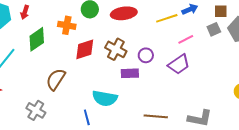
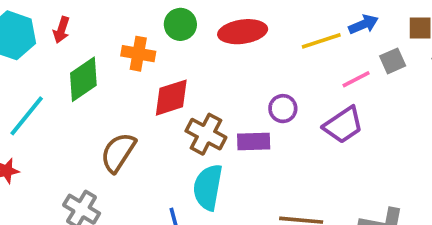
gray square: (214, 29) -> (393, 61), moved
brown cross: (116, 49) -> (206, 134), moved
cyan semicircle: (105, 98) -> (208, 187), turned 90

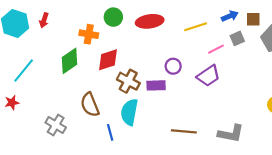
blue arrow: (363, 24) -> (230, 16), moved
green diamond: (83, 79) -> (70, 61), moved
brown semicircle: (118, 152) -> (90, 105), moved, turned -55

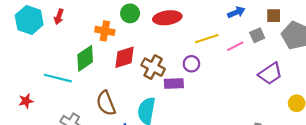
blue arrow: (230, 16) -> (236, 12), moved
yellow line: (196, 27) -> (207, 39), moved
cyan line: (24, 70) -> (58, 78), moved, turned 65
purple trapezoid: (208, 76) -> (270, 74), moved
brown cross: (128, 81) -> (153, 67), moved

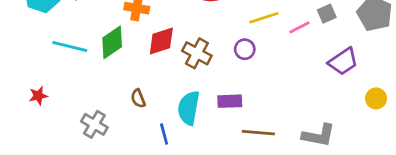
cyan line: (58, 78) -> (70, 46), moved
purple rectangle: (174, 84) -> (230, 101), moved
brown semicircle: (106, 103) -> (138, 98), size x0.6

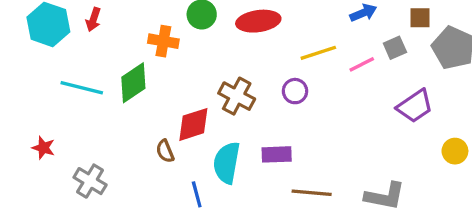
red diamond: (161, 41) -> (193, 124), moved
red star: (38, 96) -> (43, 148), turned 30
gray cross: (94, 124) -> (90, 181), moved

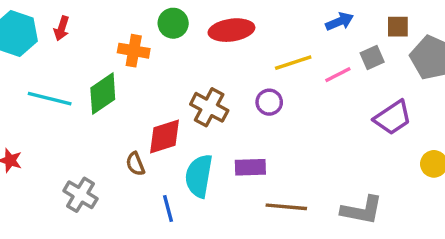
gray cross: (90, 181) -> (80, 195), moved

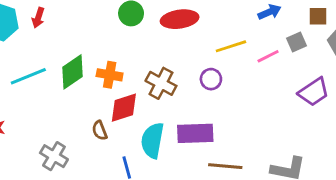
orange cross: (134, 51) -> (110, 75), moved
cyan line: (50, 99) -> (28, 76), turned -36
purple rectangle: (250, 167) -> (195, 133), size x1.4

